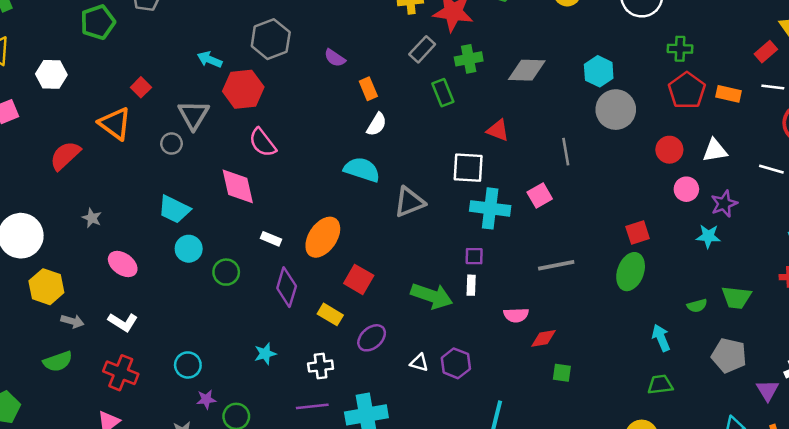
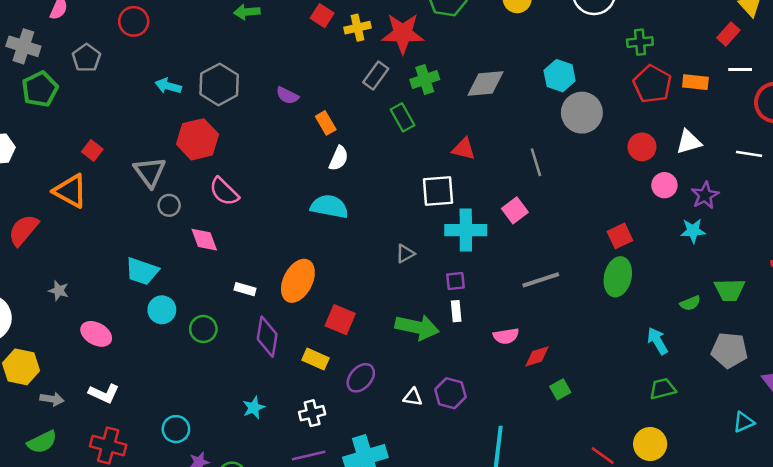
cyan arrow: (210, 59) -> (168, 86), moved
gray circle: (172, 144) -> (169, 205), moved
pink diamond: (238, 186) -> (204, 240), size x0.7
gray triangle: (409, 202) -> (405, 254), moved, size x0.6
green square: (562, 373) -> (560, 389), turned -30

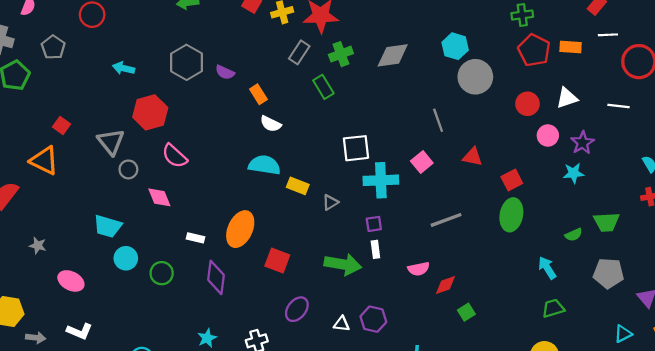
gray hexagon: (219, 84) -> (186, 62), moved
red triangle: (464, 149) -> (473, 157), moved
white semicircle: (339, 158) -> (271, 124), turned 95
yellow rectangle: (315, 359) -> (298, 186), moved

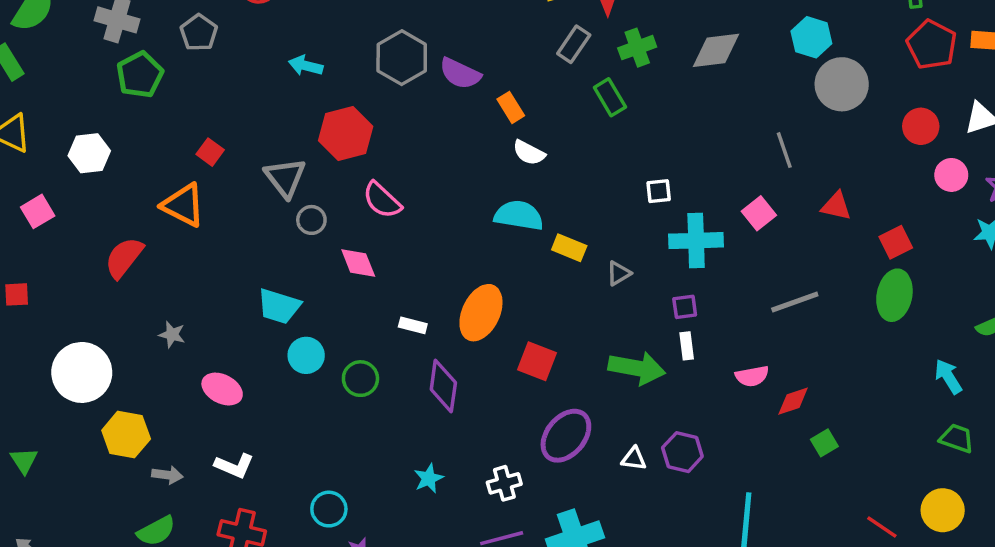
purple semicircle: (225, 72) -> (460, 73), size x1.4
white square: (356, 148) -> (659, 191), size x0.6
green trapezoid: (553, 308) -> (957, 438), turned 35
purple ellipse: (297, 309) -> (566, 436), size x1.4

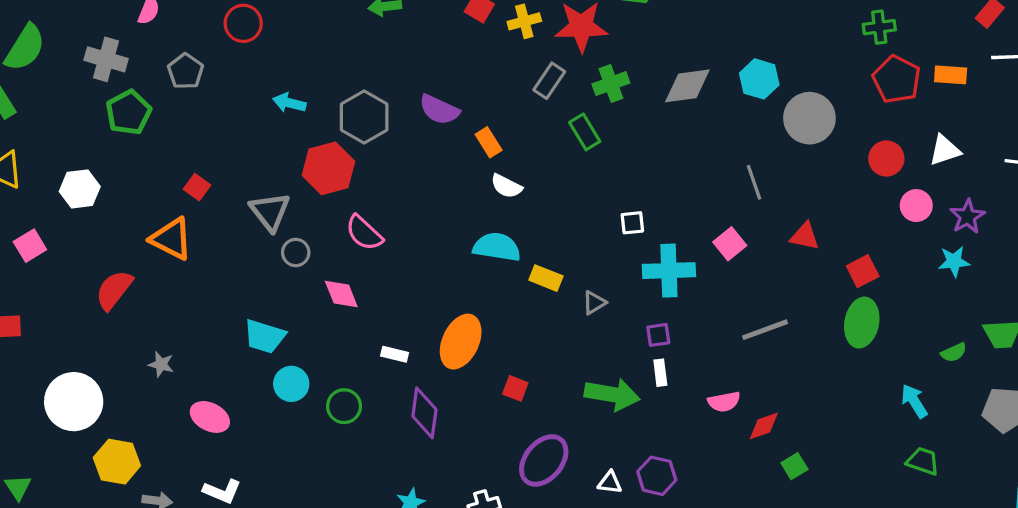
cyan hexagon: (811, 37) -> (759, 79), moved
gray hexagon: (402, 58) -> (364, 117), moved
red square: (537, 361) -> (515, 388), size x0.7

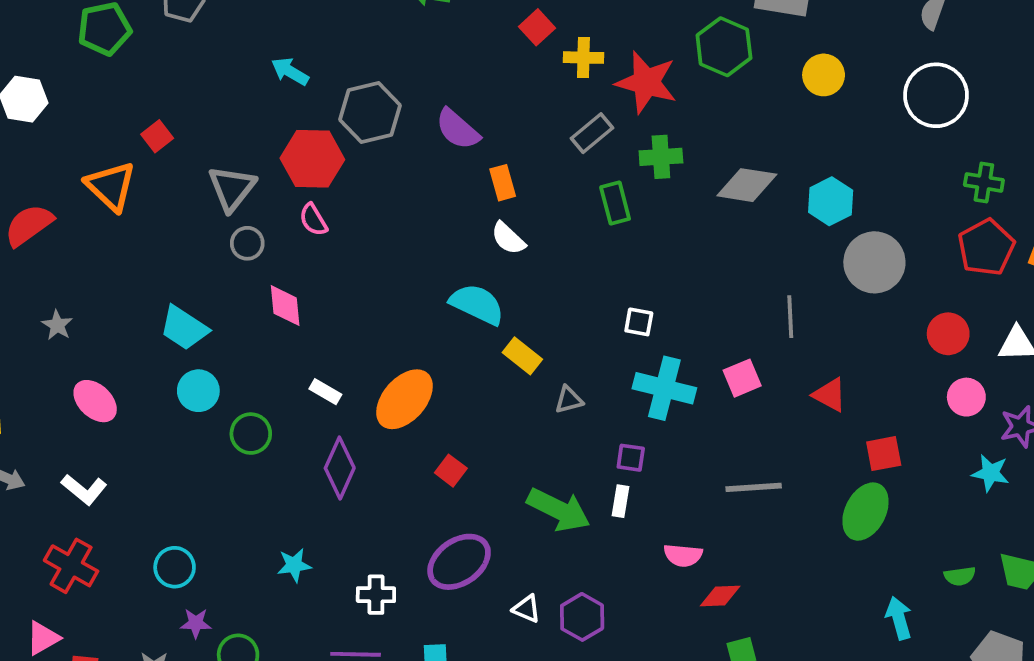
pink semicircle: (364, 233) -> (313, 220), moved, size x0.7

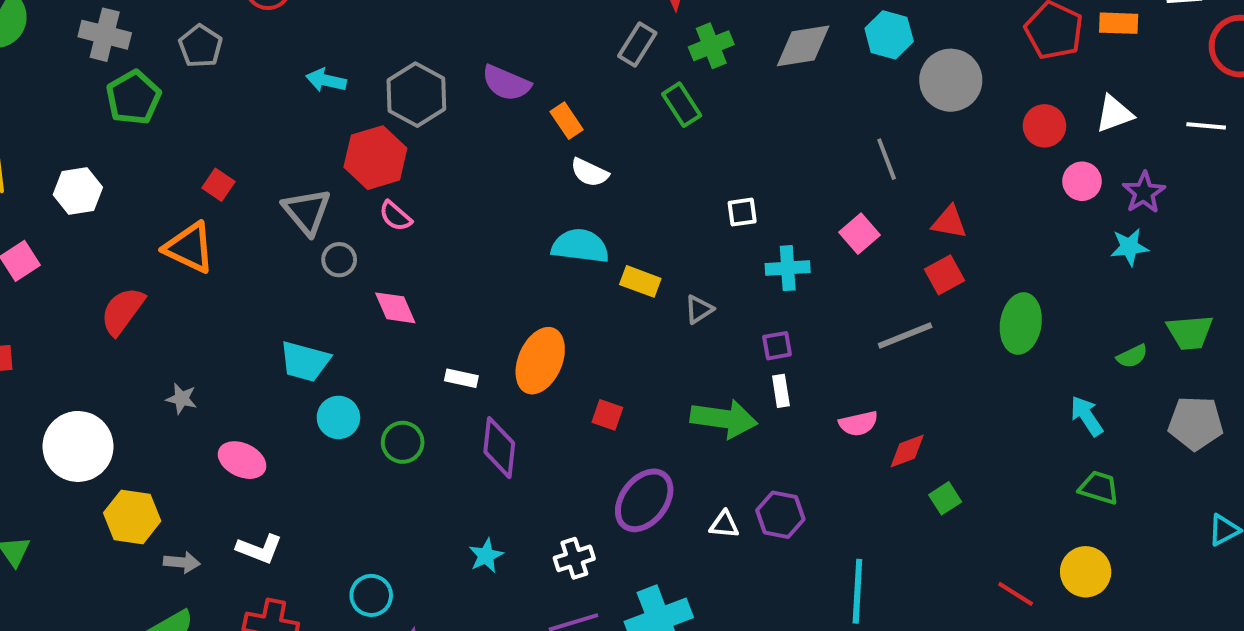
cyan cross: (664, 388) -> (788, 268), size x0.7
red square: (884, 454) -> (944, 275), moved

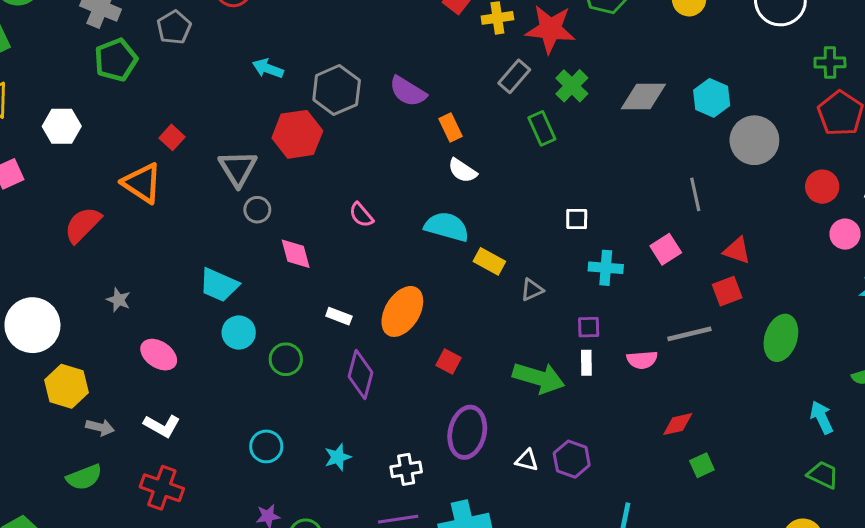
green cross: (711, 46) -> (572, 86), turned -32
pink semicircle: (395, 216) -> (361, 215), moved
pink semicircle: (858, 423) -> (642, 360), moved
purple ellipse: (644, 500) -> (467, 432), turned -33
cyan circle: (371, 595) -> (266, 446), moved

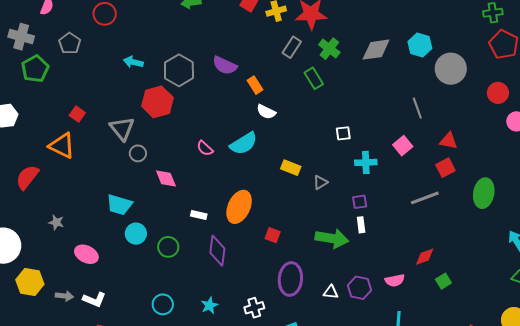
cyan semicircle: (447, 227) -> (244, 143), moved, turned 140
pink semicircle: (642, 360) -> (395, 280), moved
gray arrow: (100, 427) -> (64, 296), moved

